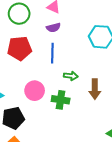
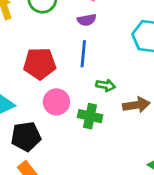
red pentagon: (20, 48) -> (40, 64), moved
brown arrow: (95, 89) -> (136, 105), turned -102

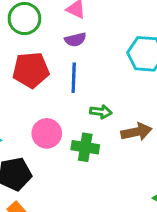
red pentagon: (40, 64) -> (31, 70), moved

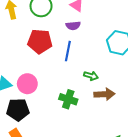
green arrow: (101, 112) -> (91, 76), moved
pink circle: (47, 133) -> (27, 84), moved

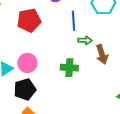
blue line: (68, 51) -> (73, 21), moved
brown arrow: (104, 94) -> (102, 54), turned 90

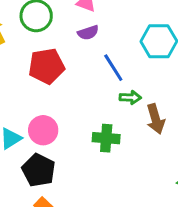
blue line: (73, 21) -> (113, 68), turned -30
black pentagon: (25, 89) -> (39, 170), turned -30

